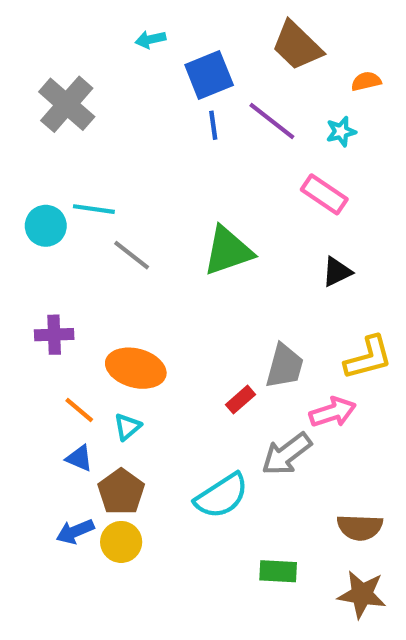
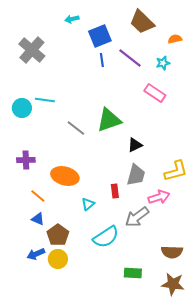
gray line: (132, 255) -> (76, 128), moved
black triangle: (337, 272) -> (135, 145), moved
red rectangle: (240, 400) -> (115, 191), turned -56
cyan triangle: (127, 427) -> (88, 204), moved

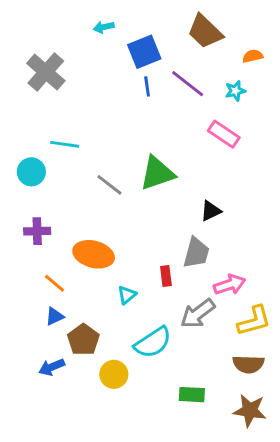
cyan circle: (22, 108) -> (31, 172), moved
black triangle: (135, 145) -> (211, 211), moved
yellow L-shape: (176, 171) -> (254, 321), moved
blue triangle: (38, 219) -> (55, 316), turned -48
yellow circle: (58, 259) -> (114, 374), moved

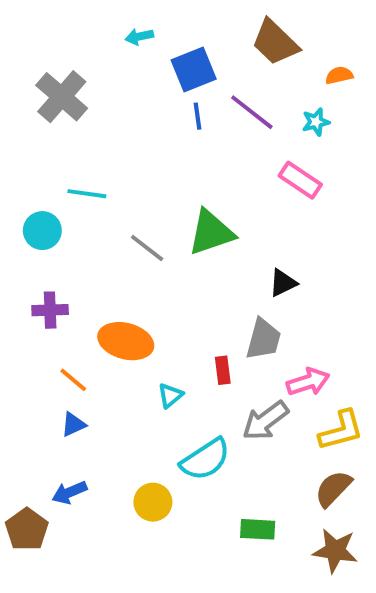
brown pentagon: (83, 340) -> (27, 529), moved
brown semicircle: (248, 364) -> (333, 489), turned 132

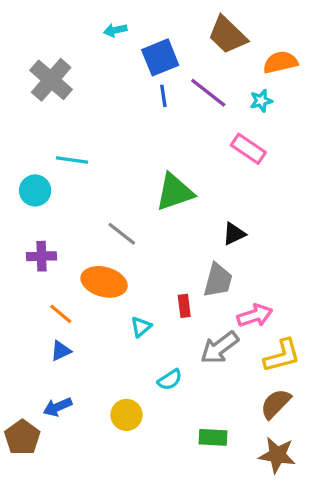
orange semicircle: (339, 75) -> (280, 62), size x1.5
gray line: (147, 248) -> (122, 234), moved
cyan semicircle: (205, 459) -> (170, 380), size x0.6

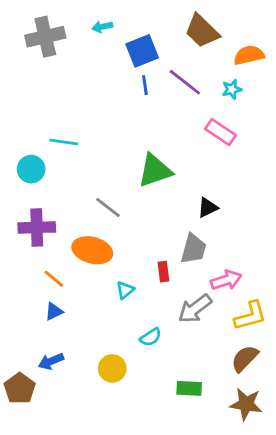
gray cross: (51, 80) -> (45, 37), moved, turned 36
purple cross: (41, 256) -> (37, 227), size x1.4

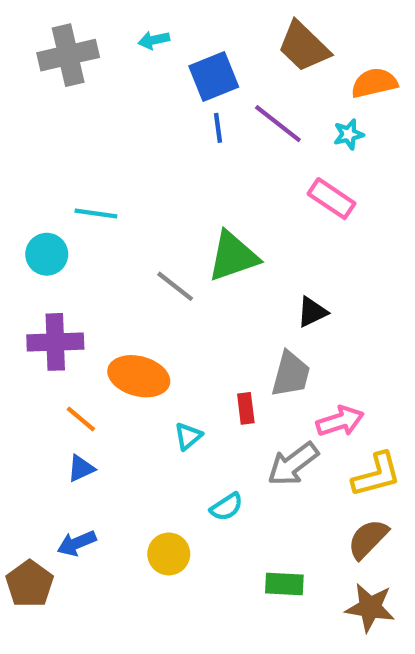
gray line: (108, 208) -> (175, 286), moved

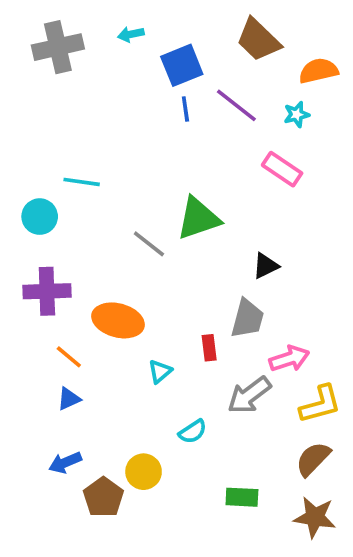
brown pentagon: (30, 584) -> (103, 497), moved

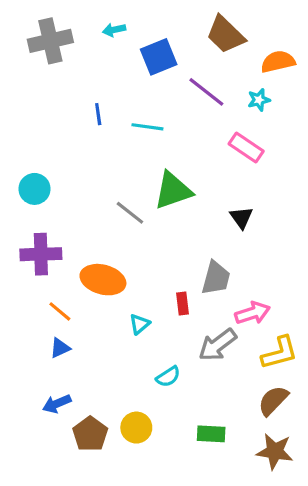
blue line: (185, 109) -> (98, 114), moved
cyan line: (82, 182) -> (147, 127), moved
black triangle: (266, 266) -> (241, 218), moved, turned -40
yellow circle: (144, 472) -> (136, 428), moved

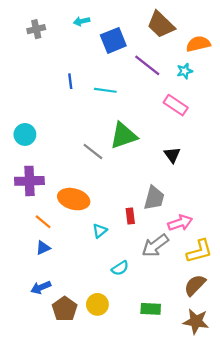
gray cross: (50, 41) -> (36, 29), size x0.6

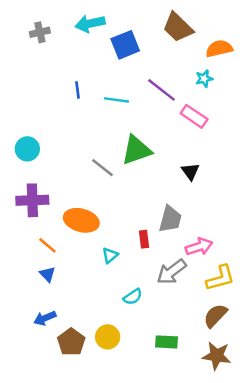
cyan arrow: (82, 21) -> (90, 24), size x1.6
purple line: (147, 65) -> (161, 90), moved
blue triangle: (43, 248) -> (47, 274), turned -49

